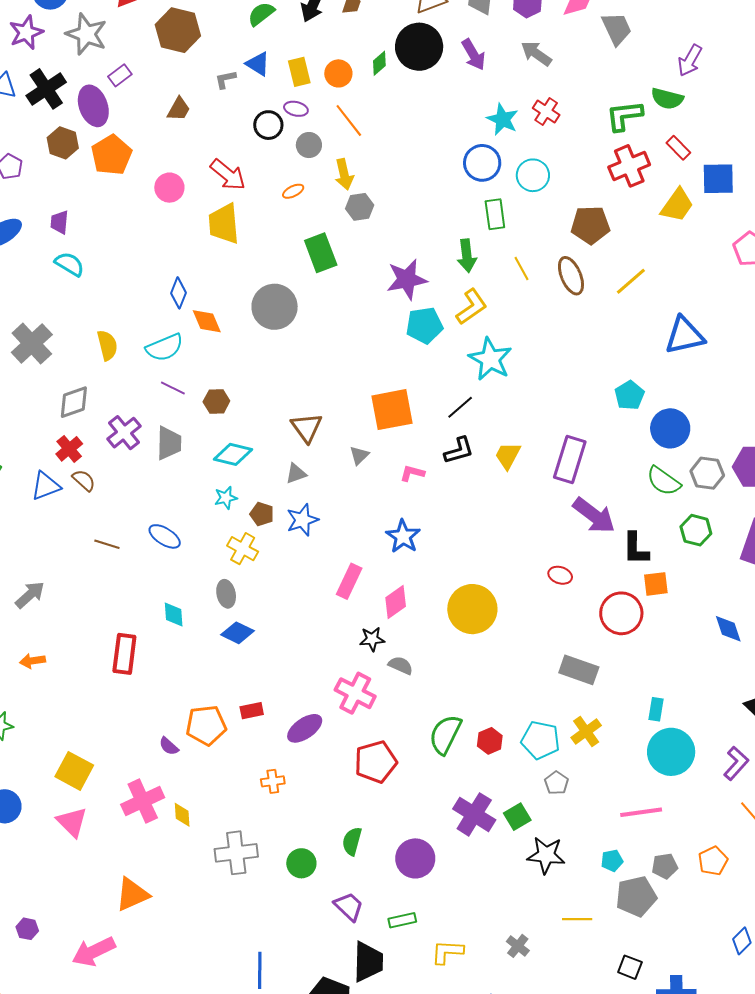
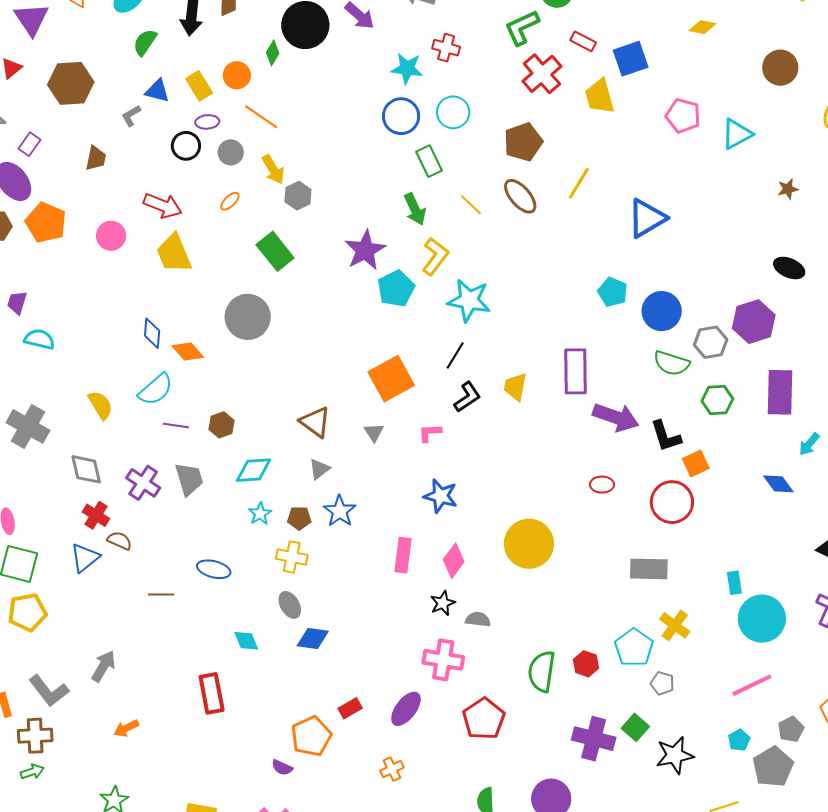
yellow trapezoid: (677, 205) -> (600, 96), turned 147
purple trapezoid: (59, 222) -> (17, 303), turned 30
gray diamond: (74, 402) -> (86, 469), turned -66
cyan pentagon: (540, 740) -> (634, 648), turned -30

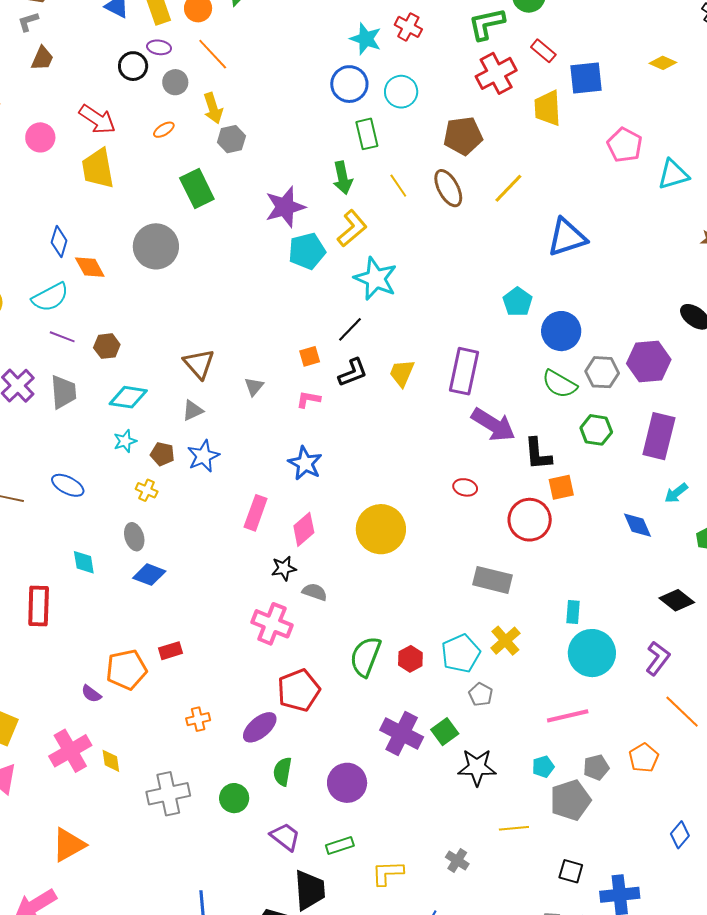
gray L-shape: (131, 116) -> (28, 22), moved
orange square: (391, 379) -> (310, 356), moved, size x0.5
yellow cross: (292, 557) -> (147, 490), size x0.7
purple ellipse: (406, 709) -> (260, 727), moved

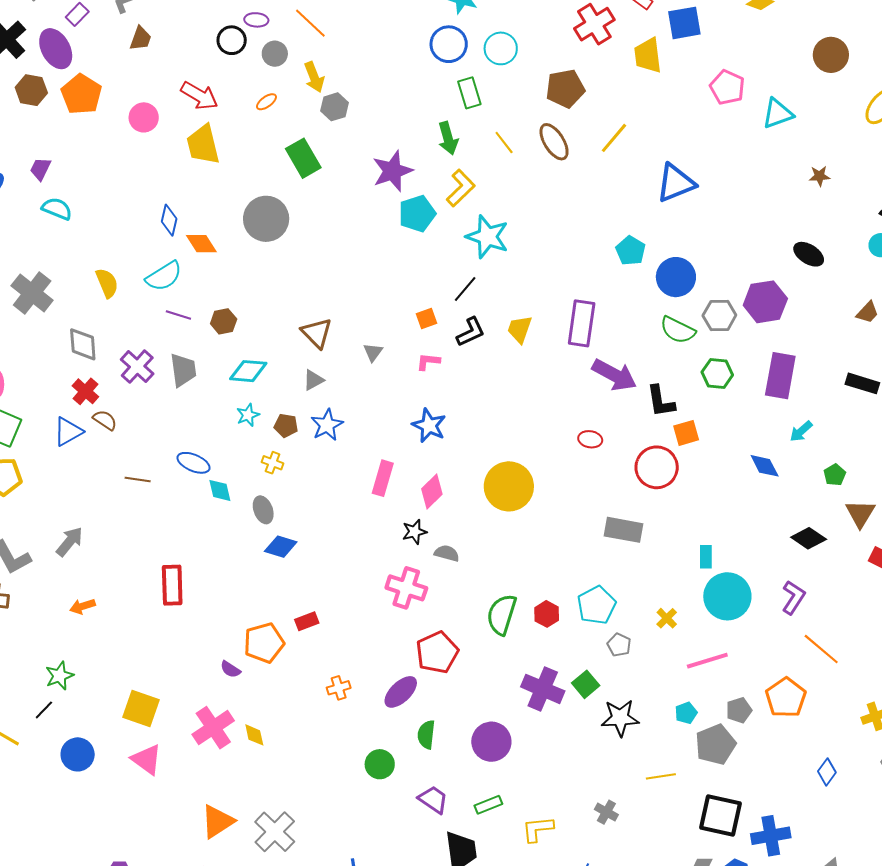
cyan diamond: (84, 562) -> (220, 490), moved
yellow cross: (505, 641) -> (667, 618), moved, size x0.7
orange pentagon: (644, 758) -> (786, 698), size x1.4
gray cross: (168, 794) -> (275, 832), moved, turned -30
black square: (571, 871) -> (720, 815), size x1.8

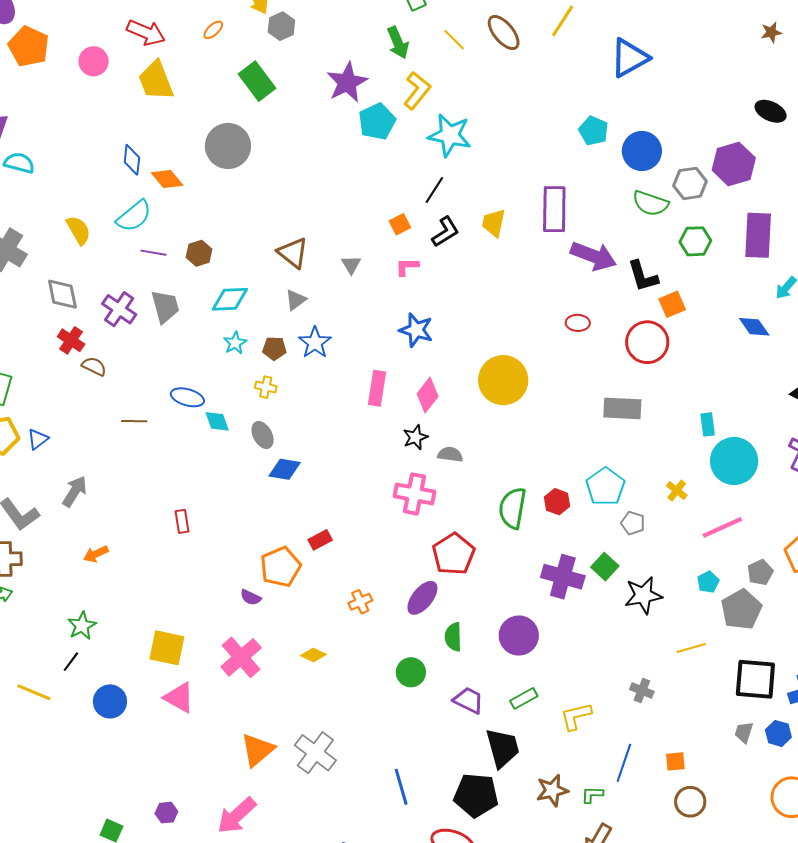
blue triangle: (68, 432) -> (38, 439), moved, size x0.7
red rectangle: (172, 585) -> (182, 521), size x0.6
yellow diamond: (254, 735) -> (313, 655), moved, turned -45

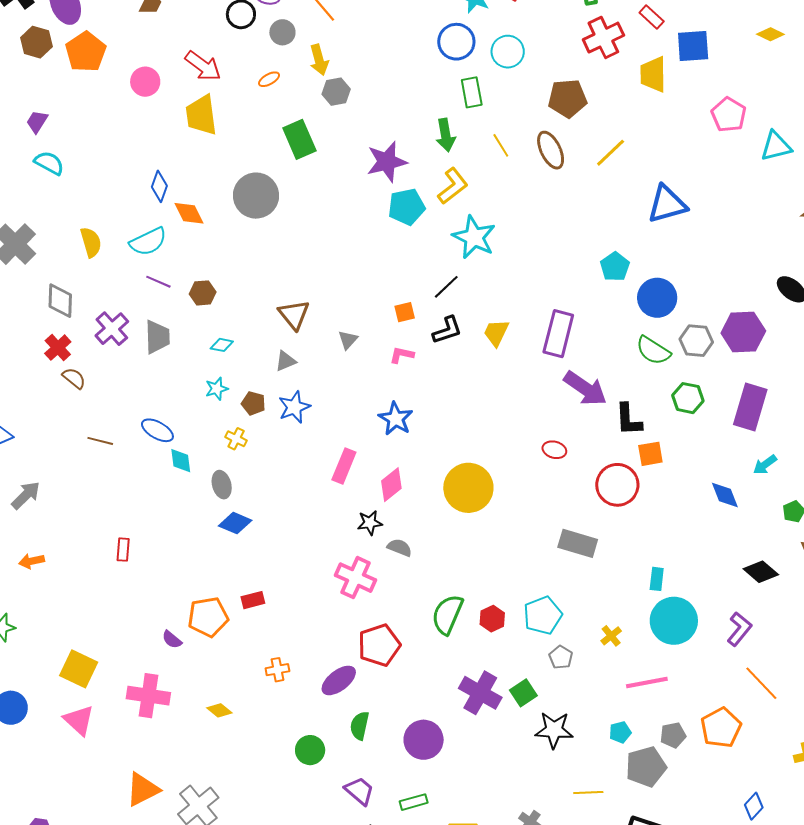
cyan diamond: (230, 299) -> (222, 345), size x0.6
pink cross: (241, 657) -> (148, 696), turned 36

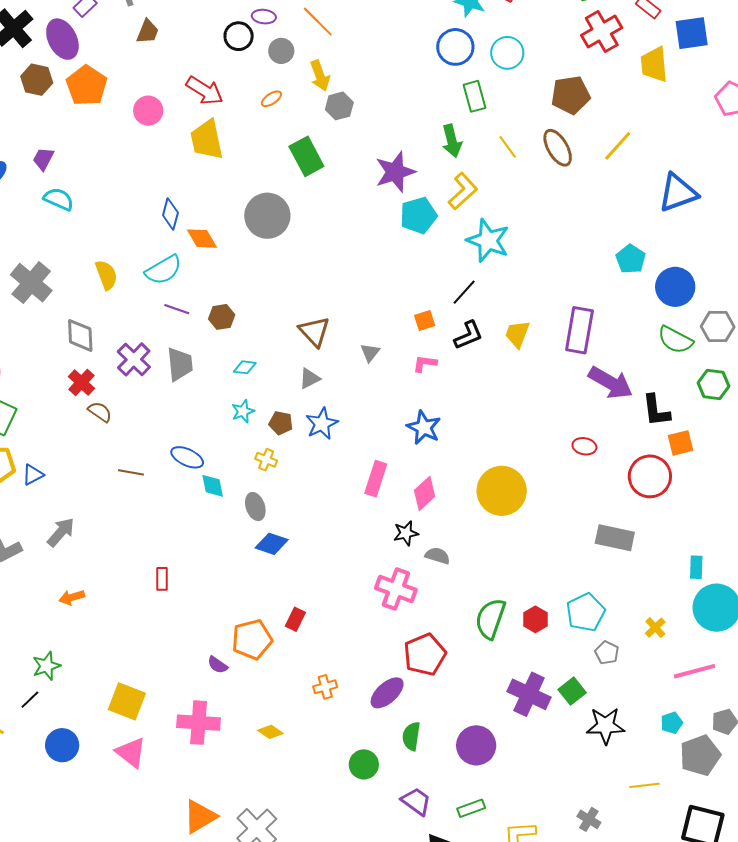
red rectangle: (253, 600) -> (295, 619), turned -45

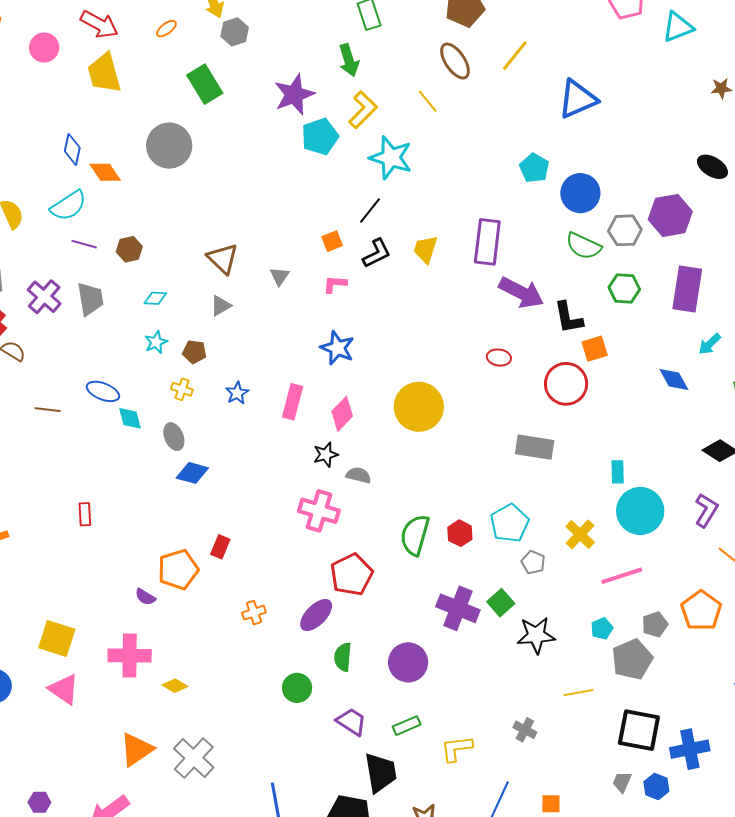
yellow line: (508, 147) -> (428, 101), moved
blue star: (322, 424) -> (237, 393), moved, size x0.7
yellow cross: (655, 628) -> (580, 534), size x1.4
yellow diamond: (270, 732) -> (175, 686), moved

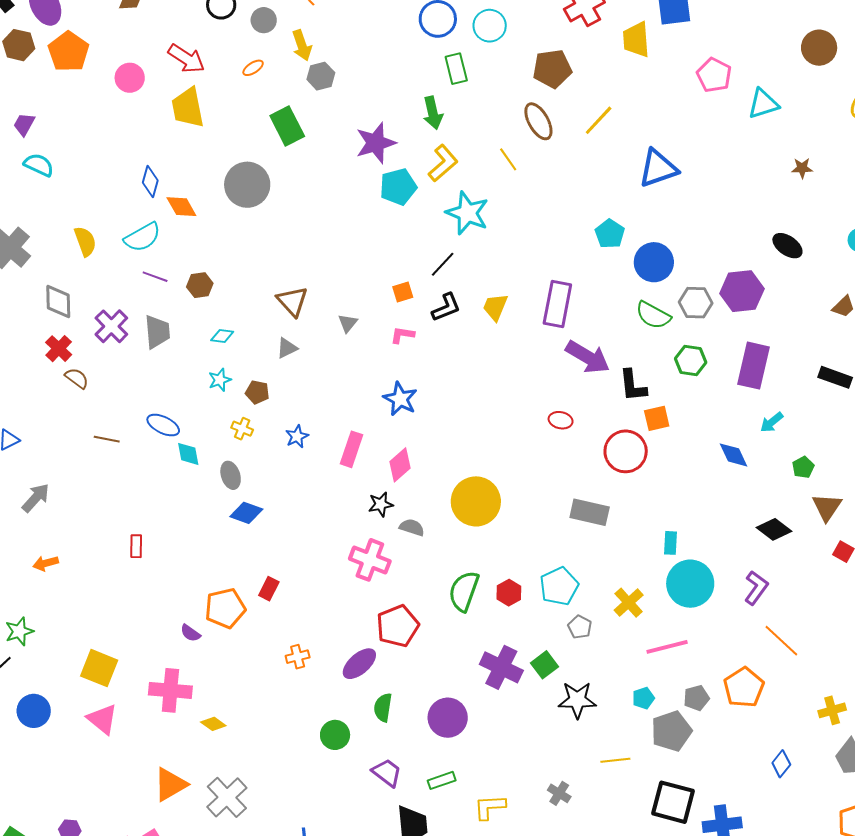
yellow circle: (419, 407) -> (476, 501), moved

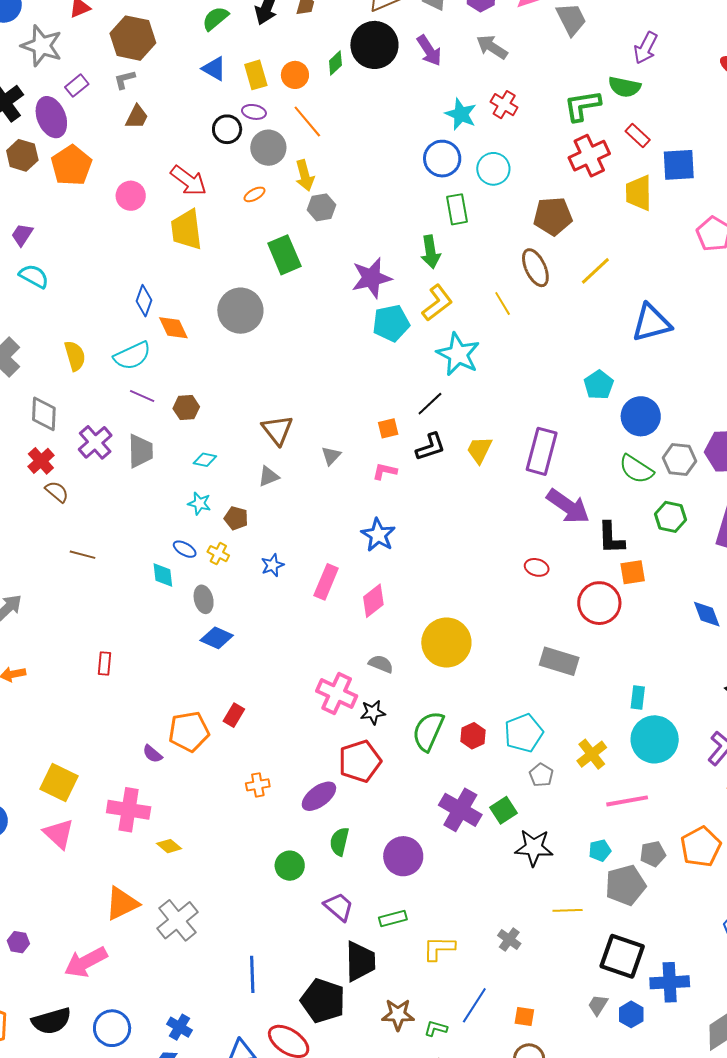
gray circle: (264, 20) -> (268, 148), size x1.4
cyan star: (220, 380) -> (199, 503), turned 30
blue ellipse: (163, 425) -> (185, 549), moved, size x0.7
black star: (381, 504) -> (373, 712), moved

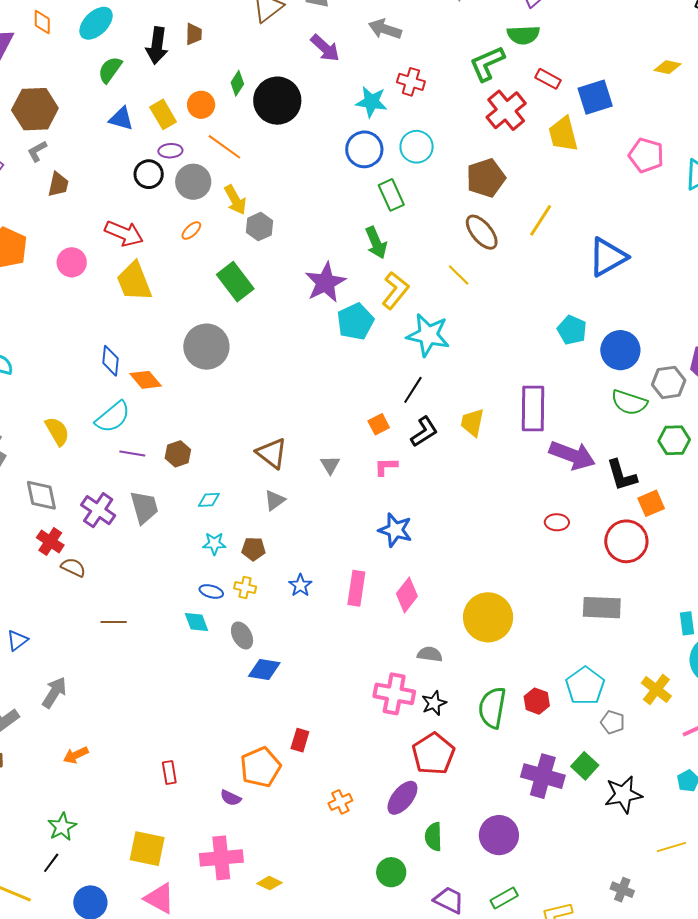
black circle: (374, 45) -> (277, 101), moved
red rectangle: (104, 663) -> (169, 773), moved

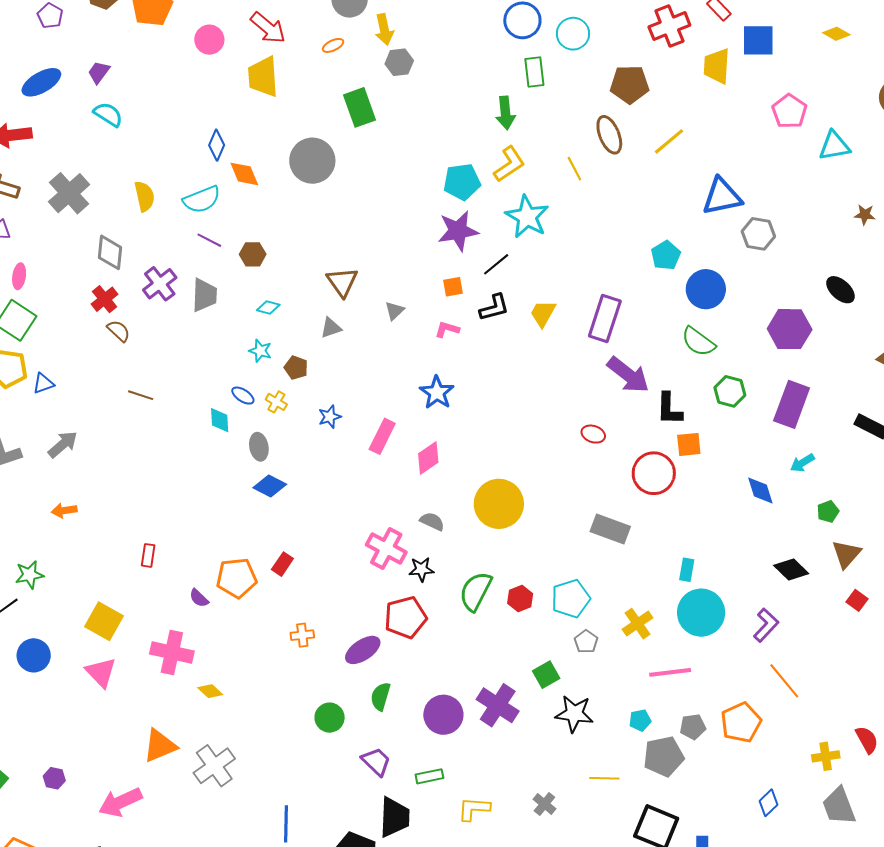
purple star: (325, 283) -> (458, 231), moved
gray hexagon: (669, 382) -> (758, 234), moved
purple cross: (543, 776) -> (498, 705), moved

